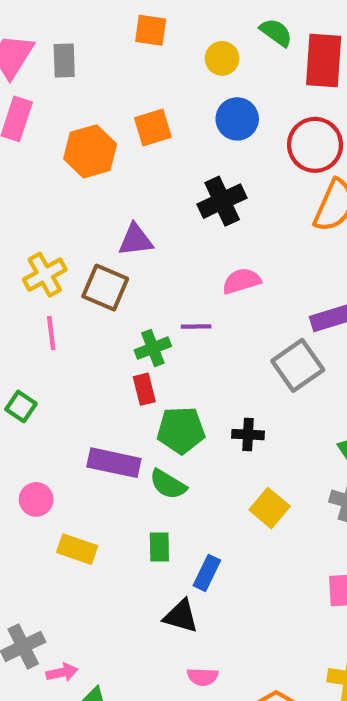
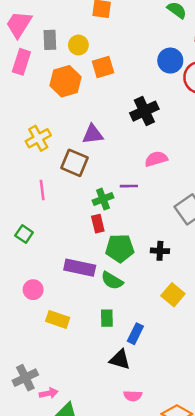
yellow circle: (222, 58) -> (78, 45), moved
gray rectangle: (64, 61) -> (50, 40), moved
blue circle: (237, 119) -> (170, 61), moved
yellow cross: (45, 275) -> (38, 138), moved

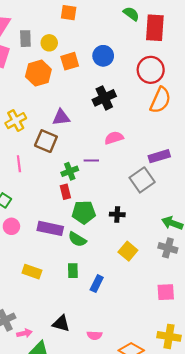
blue circle: (170, 61) -> (103, 56), moved
pink circle: (33, 290) -> (11, 226), moved
black triangle: (120, 360) -> (61, 323), moved

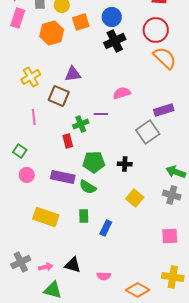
black cross: (104, 98) -> (115, 41), moved
orange semicircle: (160, 100) -> (165, 58), turned -70
red rectangle: (65, 192) -> (68, 141), moved
yellow rectangle: (32, 272) -> (46, 217), size x1.4
pink arrow: (24, 333) -> (46, 267), moved

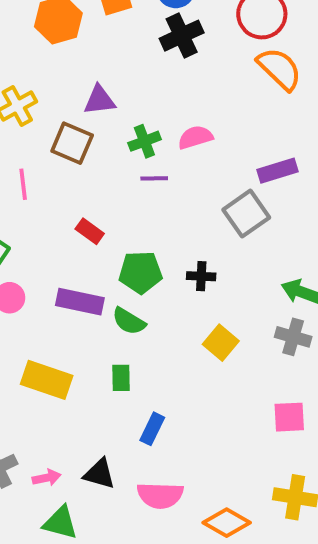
green cross: (81, 124) -> (144, 141), moved
red rectangle: (68, 141) -> (90, 231), turned -40
blue rectangle: (106, 228) -> (152, 429), moved
pink semicircle: (104, 276) -> (160, 495), size x1.6

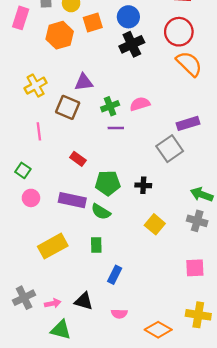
yellow rectangle: (47, 380) -> (53, 246), turned -48
pink semicircle: (160, 495) -> (119, 314), size x0.6

